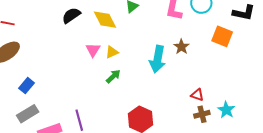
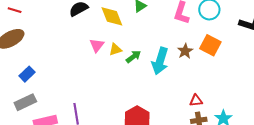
orange square: (222, 36) -> (210, 45), moved
green arrow: (113, 76) -> (133, 57), moved
red triangle: (197, 95) -> (196, 101), turned -32

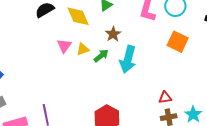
brown star: (185, 51) -> (113, 34), moved

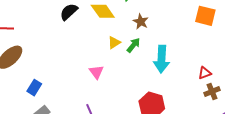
pink triangle: (64, 46) -> (96, 72), moved
cyan arrow: (128, 59) -> (162, 59), moved

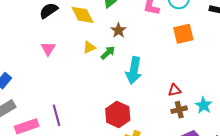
orange square: (205, 16) -> (183, 34), turned -35
pink triangle: (96, 72) -> (48, 49), moved

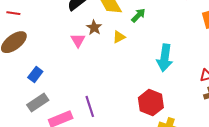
brown star: (118, 30) -> (94, 28), moved
green arrow: (108, 53) -> (138, 15), moved

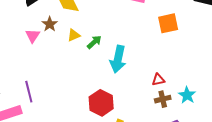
green arrow: (138, 15) -> (94, 42), moved
purple line: (90, 106) -> (29, 92), moved

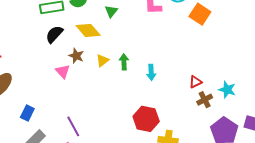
orange square: (168, 23) -> (200, 14), moved, turned -30
green arrow: (94, 42) -> (124, 62), turned -35
cyan arrow: (118, 59) -> (151, 72), size x0.6

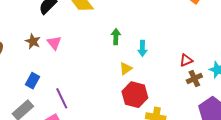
brown star: (76, 56) -> (33, 41), moved
yellow triangle: (102, 60) -> (126, 69), moved
blue rectangle: (27, 113) -> (33, 81), moved

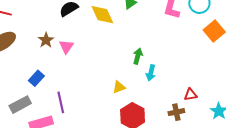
green arrow: (116, 36) -> (138, 56), moved
yellow triangle: (126, 69) -> (119, 87), moved
brown cross: (194, 78) -> (176, 112), moved

